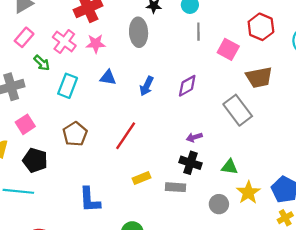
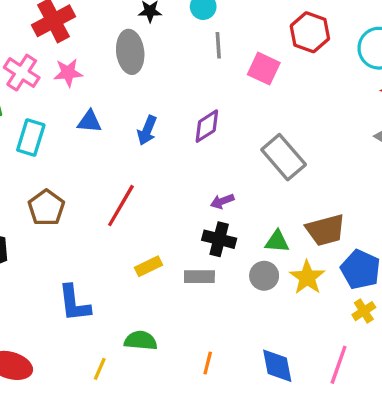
brown trapezoid: (259, 77) -> (326, 230), moved
gray circle: (219, 204) -> (264, 276), moved

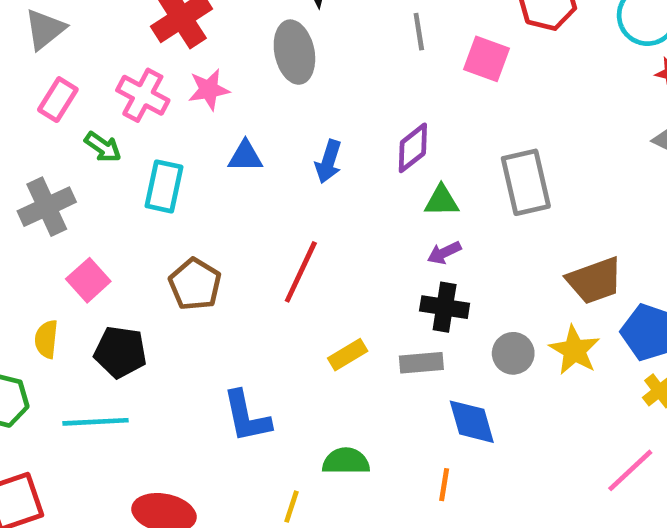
gray rectangle: (284, 157) -> (526, 182), turned 33
green triangle: (277, 241) -> (442, 201), moved
pink line: (339, 365) -> (630, 470), turned 33
blue diamond: (277, 366) -> (472, 422), moved

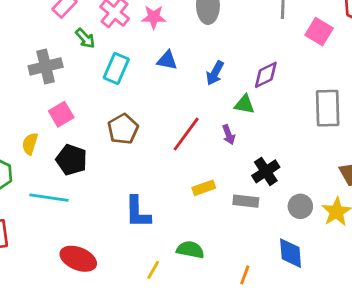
green triangle: (442, 201) -> (244, 104), moved
purple arrow: (444, 253) -> (229, 135), moved, turned -96
black cross: (445, 307) -> (266, 171), turned 36
blue diamond: (472, 422) -> (291, 253), moved

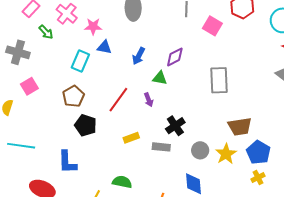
pink star: (154, 17) -> (93, 26), moved
gray cross: (46, 66) -> (18, 52), turned 30
cyan rectangle: (116, 68) -> (80, 61), moved
black pentagon: (72, 160) -> (86, 125), moved
blue L-shape: (138, 212) -> (67, 162), moved

